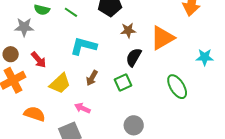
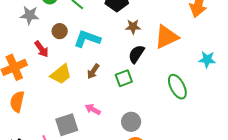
brown circle: (11, 54) -> (60, 31), moved
pink arrow: (82, 108) -> (93, 109), moved
orange semicircle: (34, 114) -> (17, 102), moved, turned -100

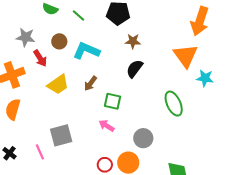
gray star: (30, 15) -> (26, 37), moved
orange triangle: (166, 37) -> (185, 56), moved, turned -44
green square: (124, 78) -> (112, 101), moved, turned 30
pink arrow: (93, 109) -> (107, 126), moved
gray circle: (131, 122) -> (143, 138), moved

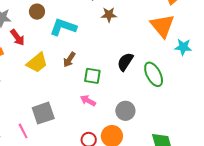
brown circle: (59, 41) -> (37, 12), moved
black semicircle: (135, 69) -> (125, 62), moved

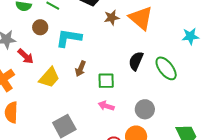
orange triangle: (162, 26) -> (141, 18), moved

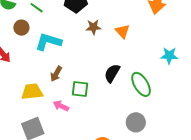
orange triangle: (141, 18) -> (122, 31), size x0.6
yellow trapezoid: (49, 78) -> (32, 92), moved, turned -145
pink arrow: (106, 106) -> (61, 106), moved
gray circle: (145, 109) -> (136, 122), moved

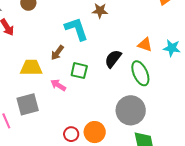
orange triangle: (122, 31) -> (145, 45), moved, turned -35
cyan L-shape: (48, 42) -> (76, 29), moved, turned 48
gray circle: (136, 122) -> (131, 110), size x1.5

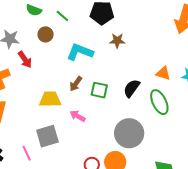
cyan L-shape: (76, 29) -> (80, 52), moved, turned -48
green square: (79, 71) -> (99, 90), moved
gray circle: (131, 110) -> (129, 133), moved

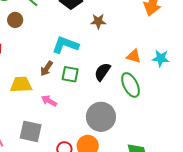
brown star: (117, 41) -> (98, 21), moved
cyan L-shape: (80, 52) -> (65, 45), moved
gray square: (47, 136) -> (31, 131), moved, turned 30

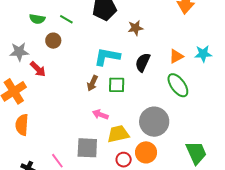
orange triangle: (134, 56) -> (176, 56), turned -35
black semicircle: (102, 72) -> (143, 62), moved
yellow trapezoid: (21, 85) -> (118, 134), moved

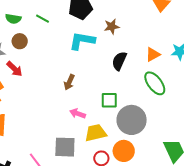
brown circle: (53, 41) -> (20, 41), moved
cyan L-shape: (107, 57) -> (82, 41), moved
green square: (117, 85) -> (109, 100), moved

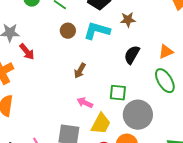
brown circle: (20, 41) -> (68, 31), moved
yellow trapezoid: (96, 133) -> (101, 124), turned 125

